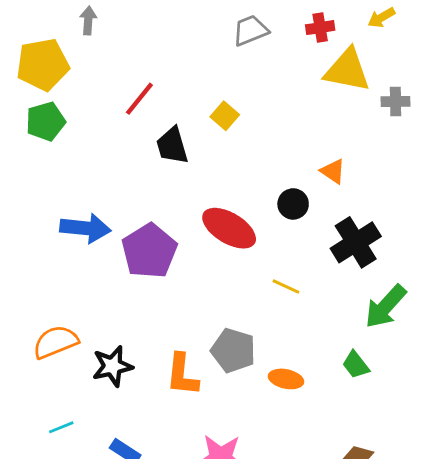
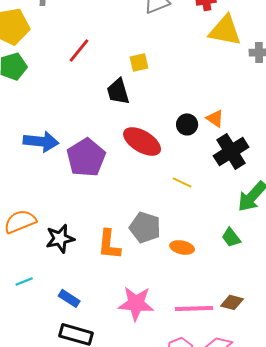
yellow square: (225, 116) -> (139, 62), turned 36
black trapezoid: (172, 146) -> (118, 91), moved
orange triangle: (333, 171) -> (215, 118), moved

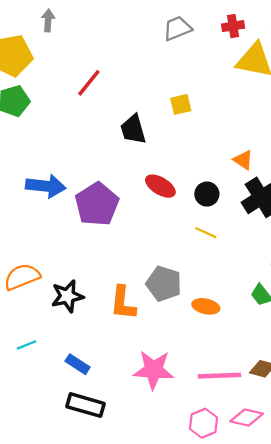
yellow square: (139, 62) -> (181, 104), moved
black circle: (187, 124) -> (207, 194), moved
red ellipse: (142, 141) -> (160, 186), size x0.7

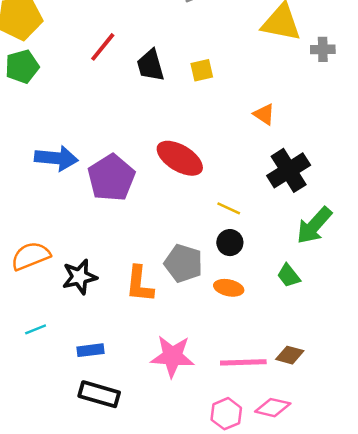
black trapezoid: (133, 129) -> (150, 65), moved
orange triangle: (243, 160) -> (264, 114), moved
red ellipse: (160, 186) -> (180, 158), size x1.4
black circle: (207, 194) -> (230, 243), moved
blue rectangle: (78, 364) -> (91, 350), turned -40

